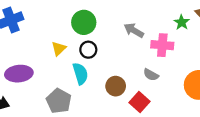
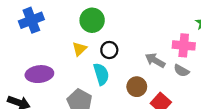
green circle: (84, 22) -> (92, 20), moved
gray arrow: (134, 30) -> (155, 60), moved
gray semicircle: (151, 75) -> (181, 71), moved

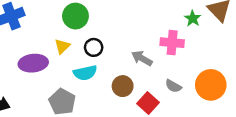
gray semicircle: (181, 71) -> (173, 86), moved
purple ellipse: (39, 74) -> (33, 63), moved
cyan semicircle: (101, 74) -> (85, 73), turned 95

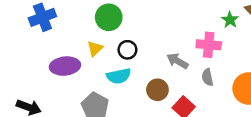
gray semicircle: (173, 86) -> (207, 77), moved, turned 49

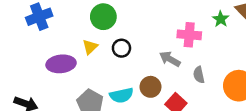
pink cross: (209, 45) -> (189, 35), moved
cyan semicircle: (119, 76) -> (121, 95), moved

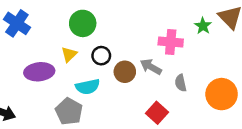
blue cross: (39, 17) -> (17, 23), turned -35
brown circle: (151, 87) -> (125, 72), moved
cyan semicircle: (121, 95) -> (88, 87), moved

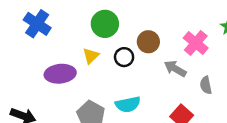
pink cross: (171, 42) -> (196, 43), turned 35
brown circle: (125, 72) -> (148, 42), moved
cyan semicircle: (88, 87) -> (128, 104), moved

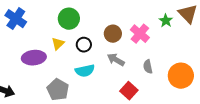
brown circle: (148, 42) -> (113, 34), moved
gray arrow: (175, 69) -> (116, 60), moved
cyan semicircle: (128, 104) -> (85, 71), moved

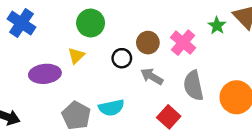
black circle: (84, 45) -> (122, 58), moved
gray semicircle: (148, 67) -> (193, 86), size x1.6
cyan semicircle: (85, 71) -> (111, 108), moved

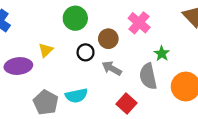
green circle: (91, 23) -> (75, 18), moved
green star: (217, 26) -> (162, 54), moved
pink cross: (183, 43) -> (139, 23), moved

